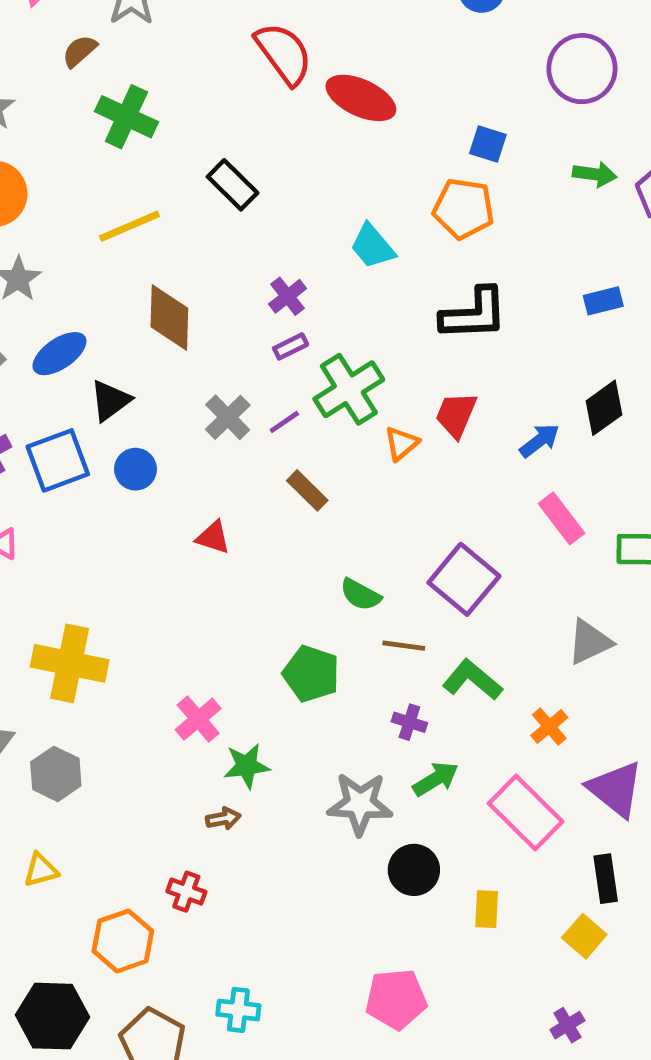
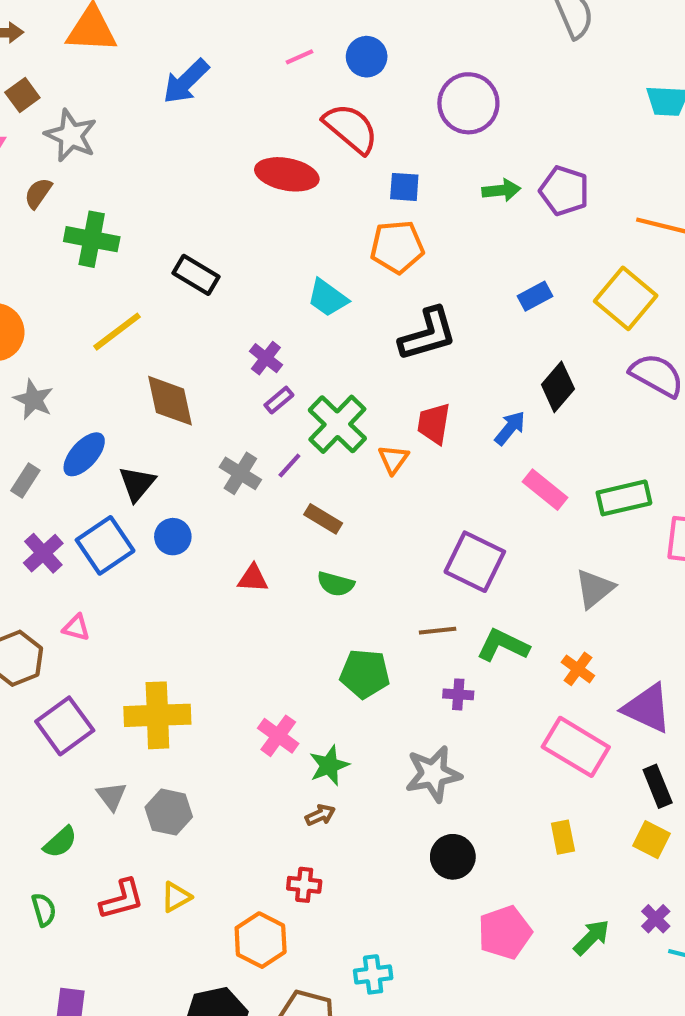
red semicircle: (284, 54) -> (351, 128), moved
green semicircle: (360, 595) -> (336, 584), moved
green arrow: (436, 779) -> (592, 937), moved
black circle: (414, 870) -> (453, 857), moved

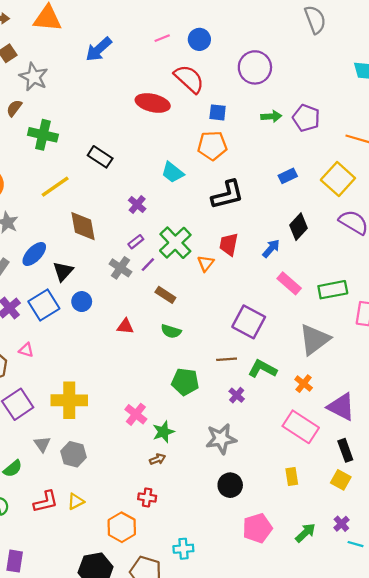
purple rectangle: (279, 400) -> (136, 242), moved
gray triangle: (594, 589) -> (314, 339), size x1.4
purple cross: (458, 694) -> (237, 395), turned 35

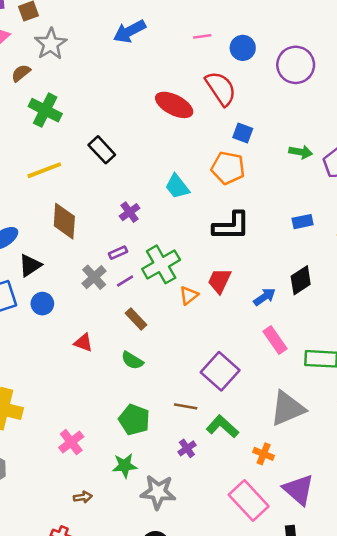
purple circle: (255, 67) -> (296, 65), moved
orange cross: (304, 384) -> (264, 454), turned -30
green star: (163, 432) -> (125, 466), moved

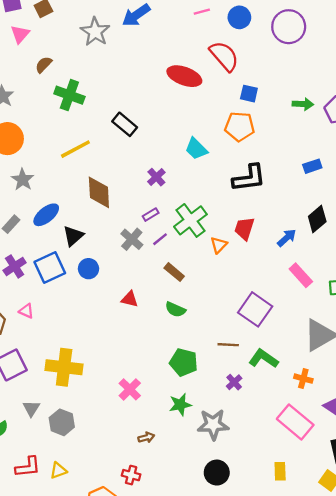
gray star: (51, 44) -> (95, 32), moved

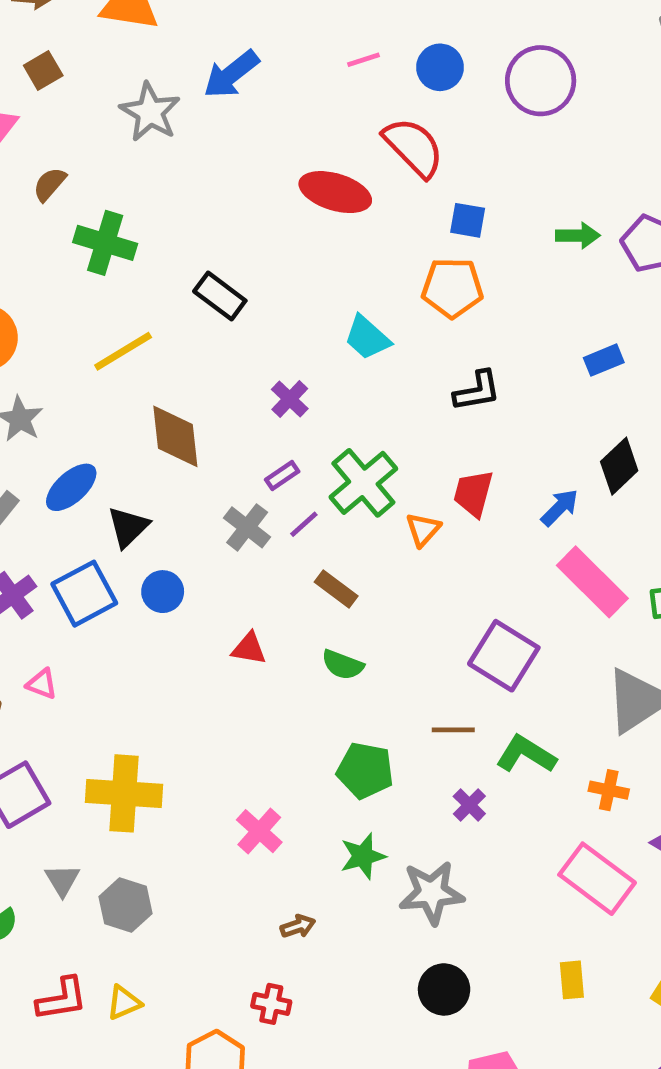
black L-shape: (249, 178) -> (477, 391), size x0.7
pink rectangle: (301, 275) -> (592, 582), size x1.4

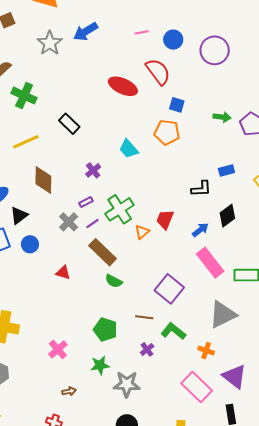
black L-shape: (477, 391) -> (201, 189), moved
brown rectangle: (336, 589) -> (103, 252), size x1.6
green semicircle: (343, 665) -> (114, 281), moved

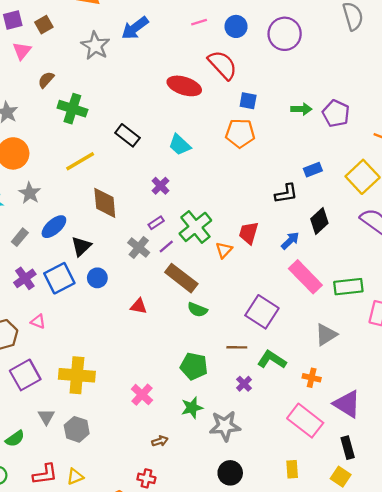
cyan trapezoid: (129, 149) -> (180, 145), moved
gray triangle: (223, 315) -> (326, 335), size x0.7

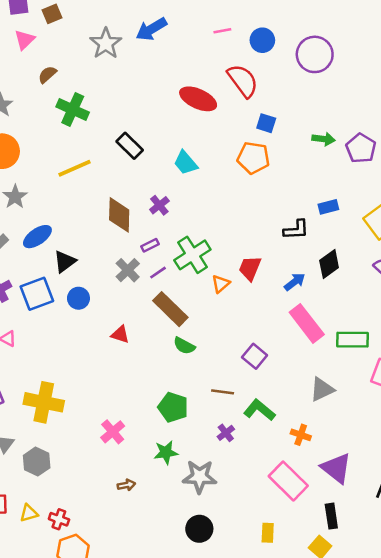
brown diamond: (105, 203) -> (119, 215), moved
purple square: (262, 312) -> (255, 356), size x0.7
red cross: (146, 478) -> (59, 519), moved

